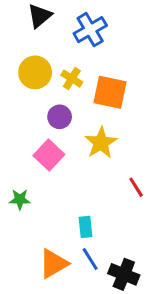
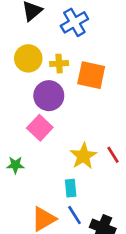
yellow cross: (72, 79) -> (59, 64), turned -36
purple circle: (60, 117) -> (49, 96), size x1.5
yellow star: (101, 143) -> (83, 156), moved

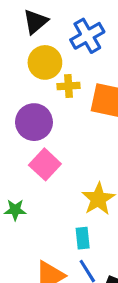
yellow circle: (28, 58) -> (45, 62), moved
purple circle: (49, 96) -> (34, 122), moved

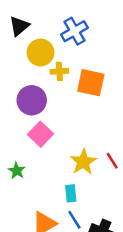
black triangle: (36, 22) -> (19, 26), moved
green star: (15, 210) -> (17, 171), turned 30

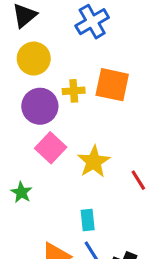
yellow circle: (41, 53) -> (34, 59), moved
yellow cross: (59, 71) -> (74, 91), moved
yellow star: (83, 162) -> (94, 162), moved

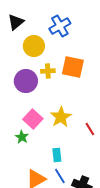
yellow circle: (34, 59) -> (34, 46), moved
pink square: (51, 148) -> (33, 119), moved
green star: (21, 192) -> (22, 137), moved

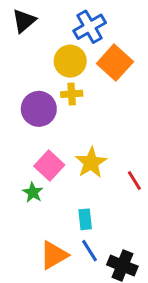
yellow circle: (34, 46) -> (70, 61), moved
orange square: (73, 67) -> (115, 63), moved, turned 30

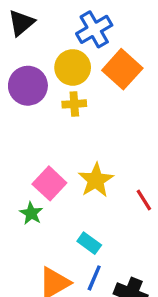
purple circle: (39, 109) -> (28, 86), moved
cyan rectangle: (85, 219) -> (89, 243), turned -48
blue line: (90, 251) -> (94, 278), turned 55

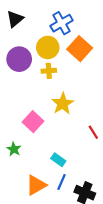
yellow star: (96, 180) -> (63, 104), moved
green star: (31, 213) -> (14, 149), moved

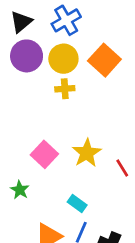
blue cross: (62, 23) -> (66, 20), moved
purple circle: (19, 59) -> (27, 56), moved
yellow star: (63, 104) -> (87, 153), moved

